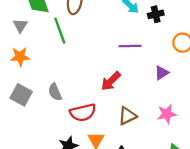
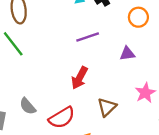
purple triangle: (162, 73) -> (127, 54), turned 42

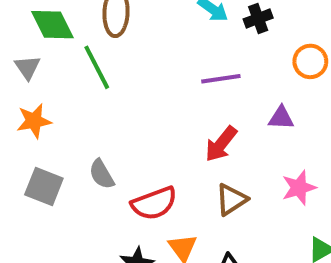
red arrow: (80, 78) -> (221, 144), moved

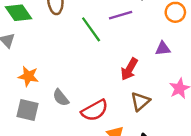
green line: (97, 67) -> (91, 29), moved
purple line: (221, 79) -> (121, 15), moved
orange star: (34, 121) -> (28, 76), moved, turned 30

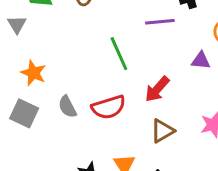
green line: (91, 29) -> (119, 54), moved
purple triangle: (163, 48) -> (201, 61), moved
red semicircle: (95, 110) -> (109, 107), moved

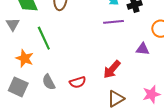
green line: (119, 54) -> (44, 38), moved
red semicircle: (109, 107) -> (78, 82), size x0.7

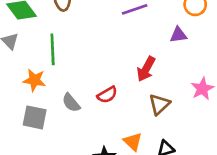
green line: (44, 38) -> (53, 49), turned 35

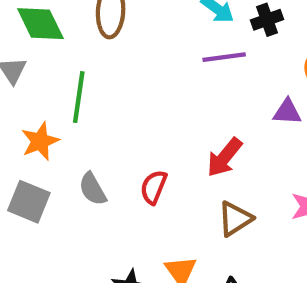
orange star: (34, 80) -> (40, 141), turned 30
red semicircle: (107, 95) -> (154, 187), turned 132

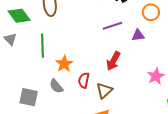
purple line: (224, 57) -> (112, 26), moved
orange star: (40, 141) -> (64, 64), moved
brown triangle: (235, 219) -> (104, 91), moved

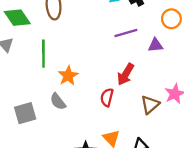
red semicircle: (84, 80) -> (107, 97), moved
brown triangle: (104, 91) -> (150, 105), moved
gray square: (29, 97) -> (25, 113), turned -30

